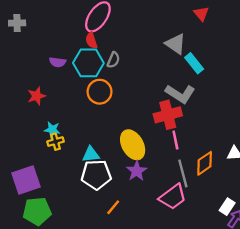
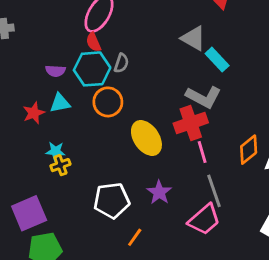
yellow ellipse: (133, 145) -> (146, 138), moved
cyan triangle: (91, 154) -> (60, 103), moved
orange diamond: (205, 163) -> (249, 150), moved

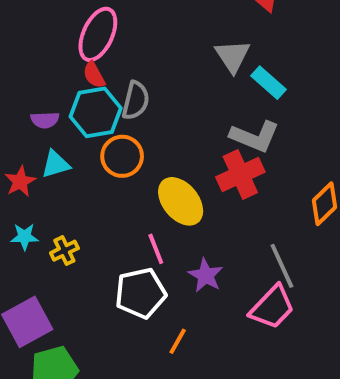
gray triangle: (193, 38) -> (233, 56), turned 32
gray semicircle: (121, 63) -> (136, 100), size x1.4
cyan star: (55, 151) -> (24, 237), moved
pink line: (202, 152) -> (156, 249), moved

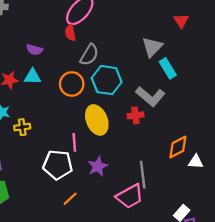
cyan hexagon: (96, 112) -> (107, 80), moved
red cross: (240, 174) -> (135, 115), size x0.6

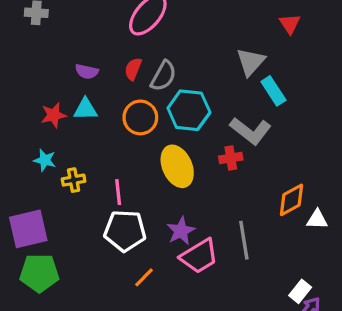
red semicircle: (70, 33) -> (133, 69), moved, turned 35
pink line: (74, 142) -> (118, 192), moved
pink trapezoid: (130, 196) -> (199, 256), moved

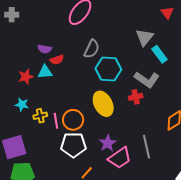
red semicircle: (133, 69) -> (57, 60), moved, turned -128
orange circle: (140, 117) -> (73, 120), moved
pink line: (118, 192) -> (56, 121), moved

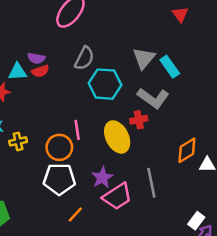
gray triangle: (145, 37) -> (144, 58), moved
purple semicircle: (45, 49) -> (36, 58), moved
cyan triangle: (45, 72) -> (17, 72), moved
yellow ellipse: (103, 104) -> (117, 137), moved
pink line: (56, 121) -> (77, 130), moved

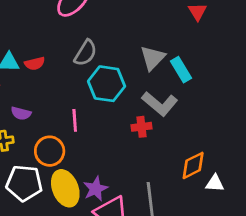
purple semicircle: (36, 58) -> (21, 113), moved
pink line: (77, 130) -> (75, 120), moved
yellow ellipse: (117, 137) -> (65, 188), moved
white pentagon: (59, 179) -> (24, 183), moved

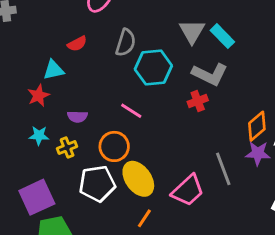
red semicircle: (35, 64) -> (77, 44), moved
pink line: (75, 120) -> (131, 111), turned -40
purple star: (96, 189) -> (258, 153), moved, turned -30

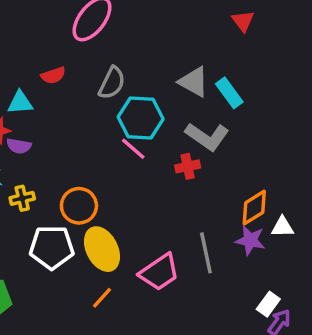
gray triangle: (192, 31) -> (194, 82), turned -40
pink line: (131, 111) -> (133, 149), moved
purple semicircle: (77, 117) -> (19, 146), moved

